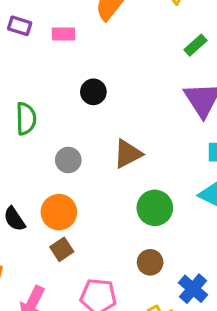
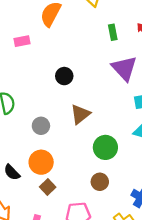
green rectangle: (196, 45) -> (113, 32), turned -49
black circle: (93, 92) -> (64, 76), moved
brown circle: (150, 262) -> (100, 182), moved

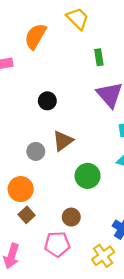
gray circle: (41, 126) -> (36, 151), moved
brown circle: (100, 182) -> (71, 217), moved

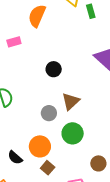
green rectangle: (99, 57) -> (91, 11), moved
green circle: (88, 176) -> (73, 133), moved
brown circle: (71, 217) -> (98, 163), moved

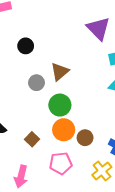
black circle: (54, 69) -> (26, 46), moved
orange circle: (40, 146) -> (64, 130), moved

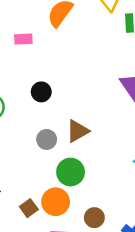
orange circle: (64, 130) -> (56, 202), moved

